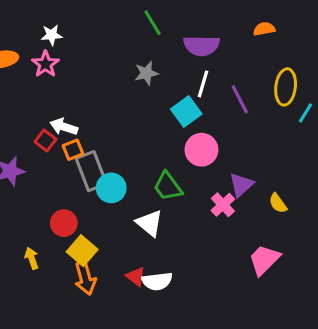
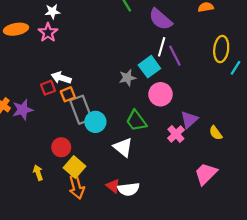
purple semicircle: (201, 46) -> (161, 19), turned 40
gray star: (146, 73) -> (127, 78), moved
purple line: (240, 99) -> (175, 56), moved
red square: (45, 141) -> (48, 88), turned 32

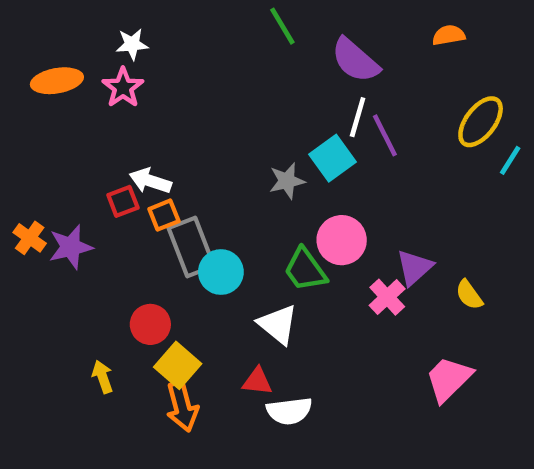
yellow ellipse: (221, 49) -> (481, 122), turned 30
pink circle: (161, 94) -> (342, 240), moved
red triangle: (113, 186) -> (257, 381), moved, turned -32

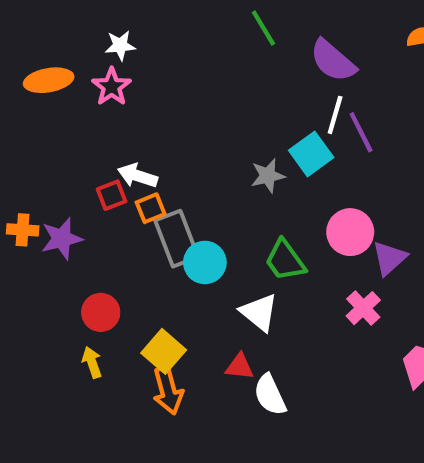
orange cross: (30, 238) -> (23, 230), turned -32
pink circle: (342, 240) -> (350, 232), moved
pink cross: (387, 297) -> (363, 308), moved
red circle: (150, 324) -> (101, 312), moved
white semicircle: (289, 411) -> (270, 395), turned 72

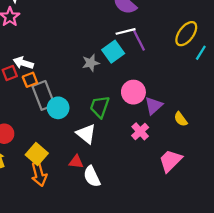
white line: (335, 115) -> (126, 31), turned 60
green trapezoid: (285, 260) -> (100, 107), turned 55

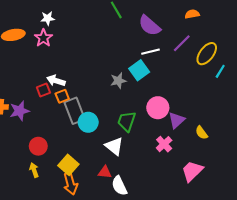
purple line: (139, 40) -> (182, 43), moved, turned 72

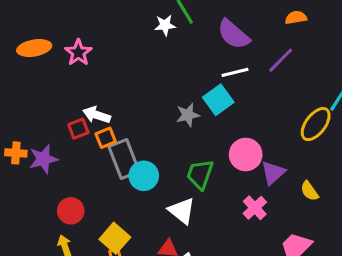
white star: (48, 18) -> (165, 25), moved
yellow ellipse: (207, 54) -> (316, 124), moved

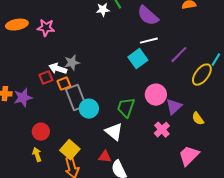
pink star: (78, 53) -> (46, 28), turned -30
purple line: (281, 60) -> (179, 55), moved
gray star: (188, 115) -> (72, 63), moved

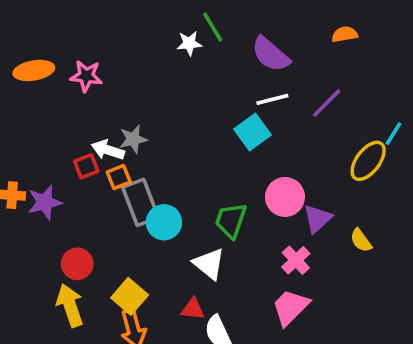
purple line: (179, 55) -> (327, 103), moved
yellow arrow: (37, 155) -> (70, 305), size x1.6
pink trapezoid: (189, 156) -> (290, 307), moved

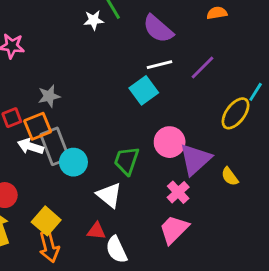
white arrow: (108, 150) -> (30, 146), moved
orange square: (119, 177) -> (38, 126), size x1.4
purple triangle: (318, 219) -> (195, 159), size x1.4

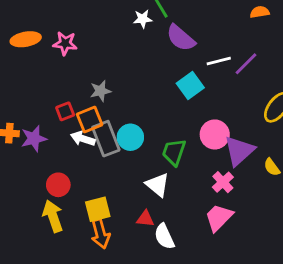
purple semicircle: (158, 29) -> (181, 38), moved
white line: (160, 65) -> (219, 61), moved
cyan circle: (73, 162) -> (130, 137), moved
yellow square: (46, 221) -> (98, 209), turned 35

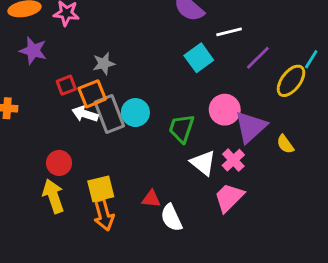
purple line: (246, 64) -> (258, 58), moved
purple star: (34, 139) -> (33, 51), moved, turned 30
white triangle: (158, 185) -> (203, 163), moved

